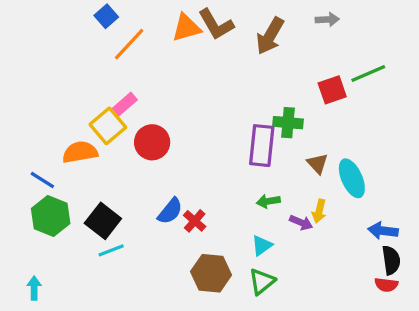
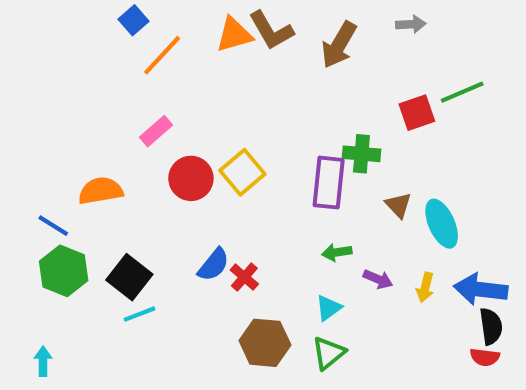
yellow square: (108, 126) -> (242, 172), moved
yellow arrow: (319, 211) -> (425, 287), moved
blue arrow: (383, 231) -> (481, 289), size x1.4

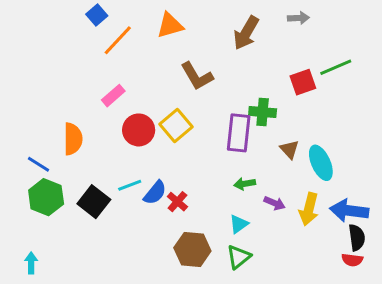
brown L-shape: (271, 30) -> (197, 76), moved
orange semicircle: (101, 191) -> (73, 139), turned 100
yellow arrow: (425, 287) -> (309, 209), size x1.5
cyan line: (140, 314) -> (130, 185), moved

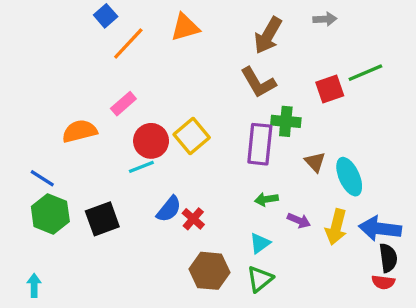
brown L-shape: (197, 76) -> (258, 82), moved
orange semicircle: (73, 139) -> (80, 131), moved, turned -104
cyan line: (130, 185) -> (141, 167), moved
black square: (94, 202) -> (102, 219), turned 32

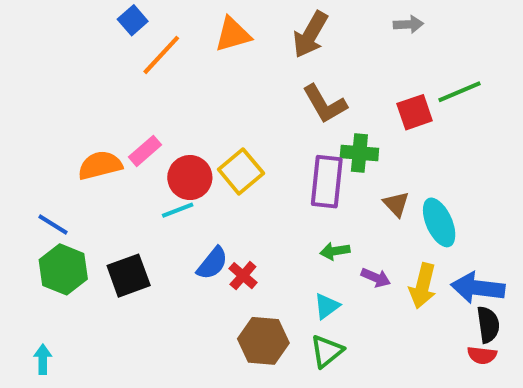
brown arrow: (268, 35) -> (310, 35), moved
pink rectangle: (123, 104) -> (145, 151), moved

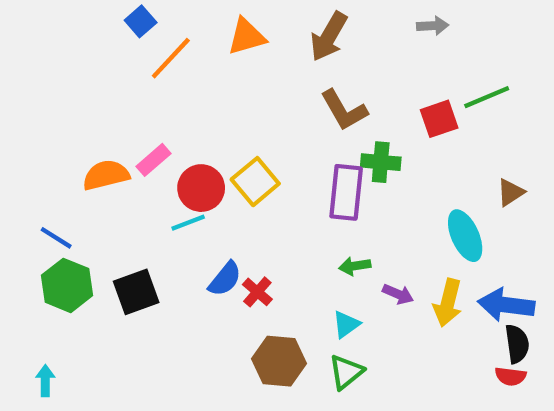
brown triangle: (396, 204) -> (511, 192), moved, turned 40

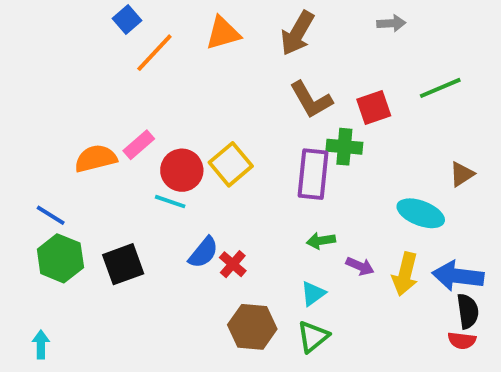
red square: (439, 119) -> (374, 108), moved
cyan line: (188, 223) -> (170, 202), turned 40
cyan ellipse: (465, 236) -> (421, 213), turned -45

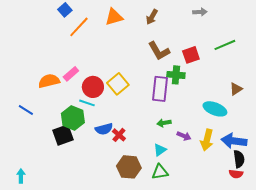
brown arrow: (297, 33) -> (152, 17), size x0.7
blue semicircle: (203, 252) -> (104, 129), turned 36
green hexagon: (60, 258) -> (73, 118), moved
green triangle: (313, 337) -> (160, 172), turned 30

